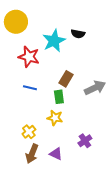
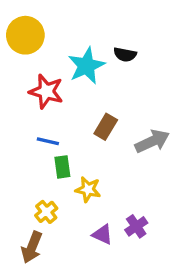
green rectangle: (59, 97) -> (62, 167), moved
brown arrow: (32, 154) -> (32, 247), moved
purple triangle: (56, 154) -> (102, 234), moved

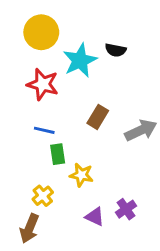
yellow circle: (25, 35) -> (41, 32), moved

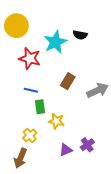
yellow circle: (41, 32) -> (16, 26), moved
purple triangle: (95, 217) -> (66, 150), turned -48

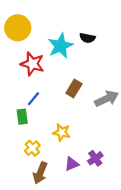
blue line: (31, 90) -> (33, 99), turned -64
green rectangle: (40, 107) -> (22, 117), moved
brown arrow: (21, 158) -> (40, 173), moved

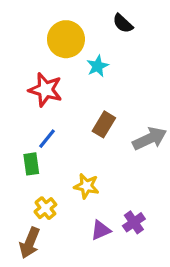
yellow circle: (18, 28) -> (66, 39), moved
black semicircle: (87, 38) -> (123, 23), moved, turned 32
cyan star: (60, 46) -> (98, 66), moved, size x0.6
brown arrow: (40, 173) -> (30, 243), moved

